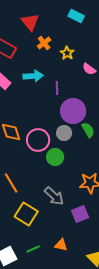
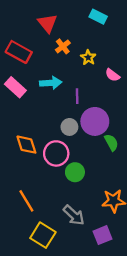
gray circle: (64, 133) -> (69, 127), moved

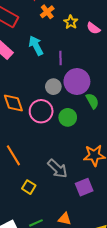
pink semicircle: (112, 75) -> (93, 28), moved
cyan arrow: (51, 83) -> (36, 46), turned -114
green circle: (75, 172) -> (68, 117), moved
yellow square: (43, 235) -> (29, 187), size x0.6

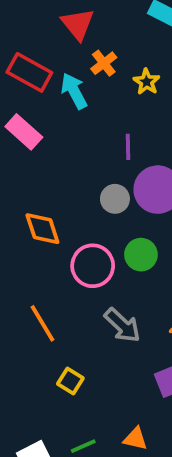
cyan arrow: (36, 46) -> (74, 91), moved
pink circle: (41, 111) -> (93, 266), moved
gray arrow: (57, 169) -> (122, 325), moved

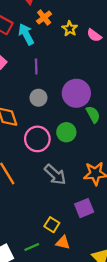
purple line: (128, 147) -> (36, 67), moved
gray circle: (115, 199) -> (38, 98), moved
yellow square: (70, 381) -> (52, 225), moved

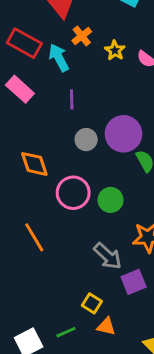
gray circle: (38, 98) -> (86, 140), moved
green circle: (66, 132) -> (111, 200), moved
gray arrow: (55, 175) -> (108, 256), moved

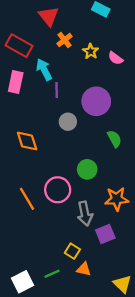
cyan arrow: (59, 58) -> (44, 70), moved
pink rectangle: (20, 89) -> (16, 82), turned 60
purple circle: (123, 134) -> (96, 101), moved
pink circle: (73, 193) -> (58, 190), moved
gray arrow: (108, 256) -> (85, 214), turned 35

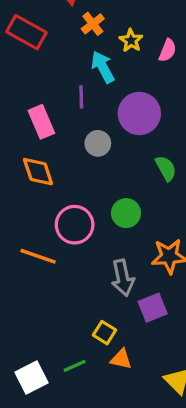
pink semicircle: (116, 58) -> (168, 50), turned -105
cyan arrow: (44, 70) -> (103, 67), moved
pink rectangle: (16, 82) -> (41, 122), moved, turned -35
pink circle: (58, 190) -> (75, 225), moved
orange line: (27, 199) -> (38, 256), turned -40

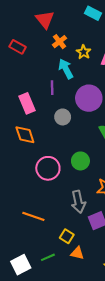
red rectangle: (26, 32) -> (18, 47), size x0.7
orange line: (38, 256) -> (33, 216), moved

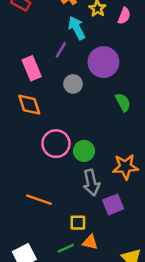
purple line: (52, 88) -> (61, 50), turned 32
green circle: (80, 161) -> (84, 151), moved
yellow square: (67, 236) -> (78, 223), turned -32
green line: (48, 257) -> (66, 248), moved

